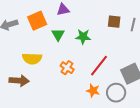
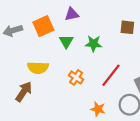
brown arrow: (19, 81) -> (24, 92), turned -60
orange star: (93, 91) -> (98, 109), moved

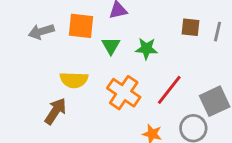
orange square: (43, 26) -> (81, 26), turned 30
orange cross: (76, 77) -> (124, 93), size x1.6

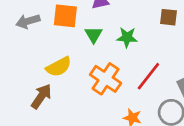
yellow semicircle: (74, 80) -> (59, 67), turned -30

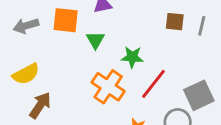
green star: (127, 37) -> (132, 57), moved
yellow semicircle: (59, 67) -> (26, 74), moved

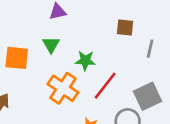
orange square: (66, 20) -> (17, 58), moved
gray line: (202, 26) -> (150, 49), moved

